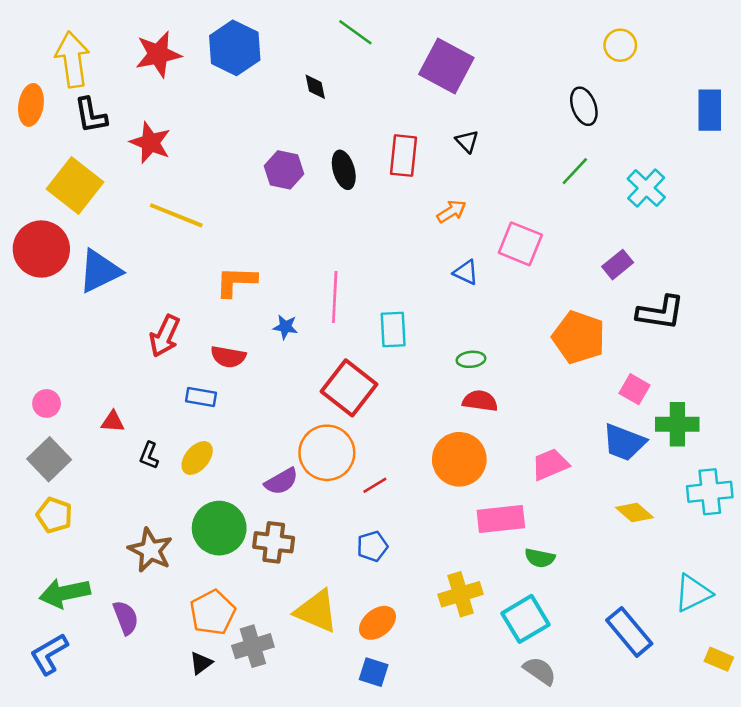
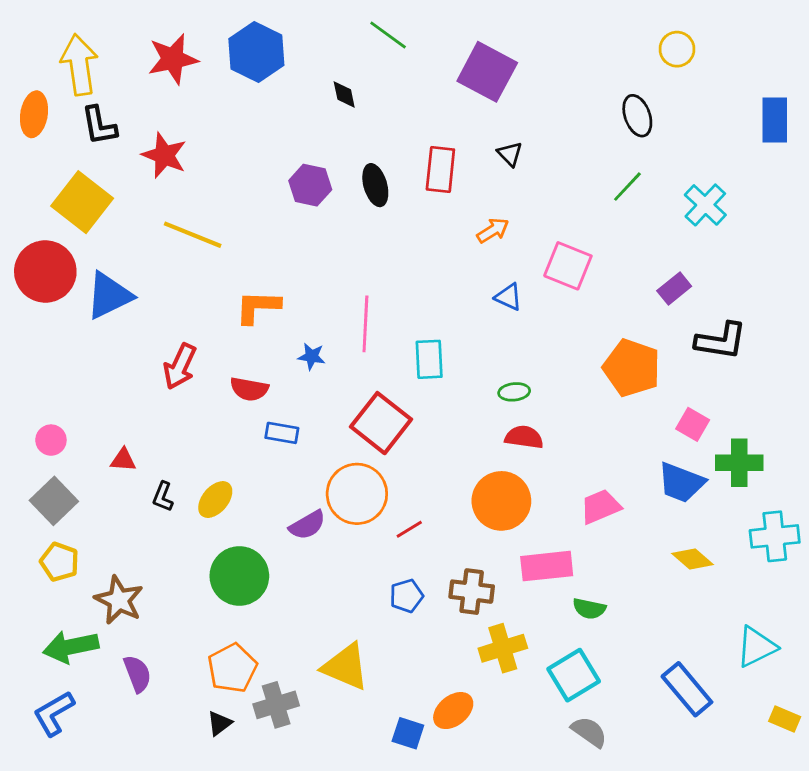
blue rectangle: (201, 397) -> (282, 433), moved
brown cross: (274, 542) -> (472, 592), moved
brown star: (150, 550) -> (119, 600), moved
orange ellipse: (378, 623) -> (453, 711), moved

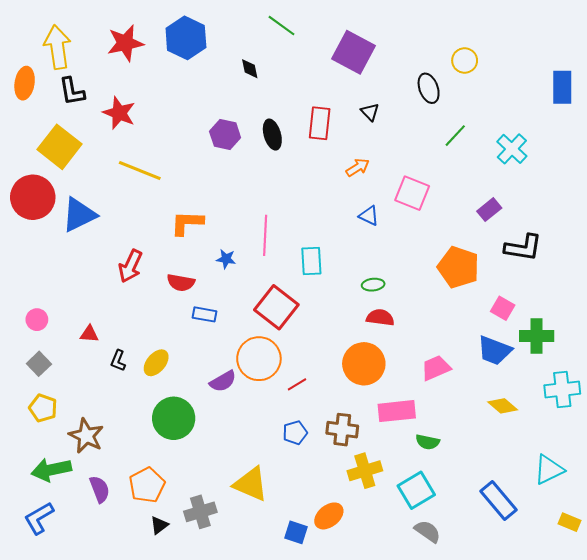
yellow circle: (677, 49) -> (465, 61), moved
black ellipse: (637, 116) -> (429, 88), moved
gray square: (54, 501) -> (39, 364), size x0.7
orange pentagon: (232, 668) -> (147, 485), moved

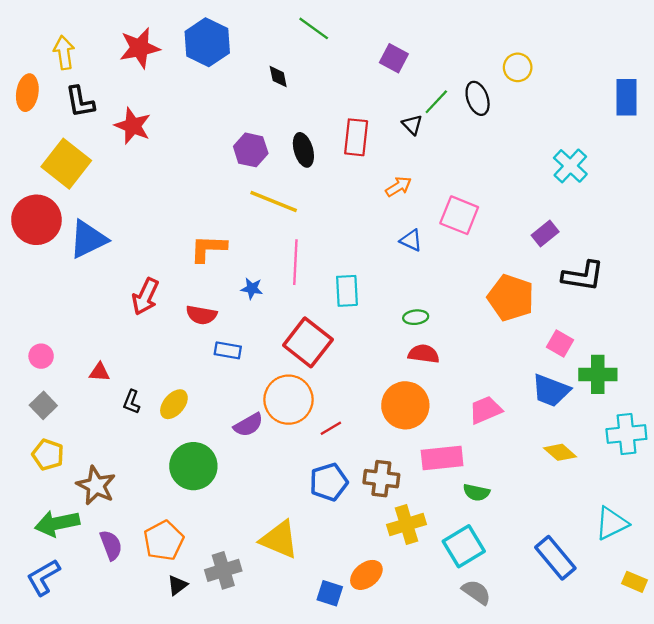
yellow arrow: (57, 47) -> (64, 53), size x0.7
purple square: (354, 52) -> (394, 58), size x0.6
green line: (455, 136) -> (436, 102), moved
yellow line: (140, 171) -> (274, 201), moved
blue pentagon: (295, 433) -> (329, 482), size x1.4

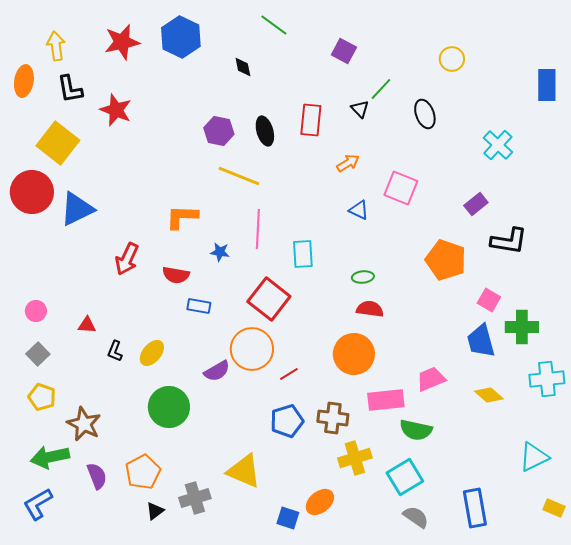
black ellipse: (478, 98) -> (425, 114), moved
blue trapezoid: (551, 390) -> (481, 341), turned 54
pink trapezoid: (486, 410) -> (431, 379), moved
green semicircle: (476, 492) -> (416, 430), size x1.4
blue rectangle: (555, 558) -> (475, 508), moved, turned 30

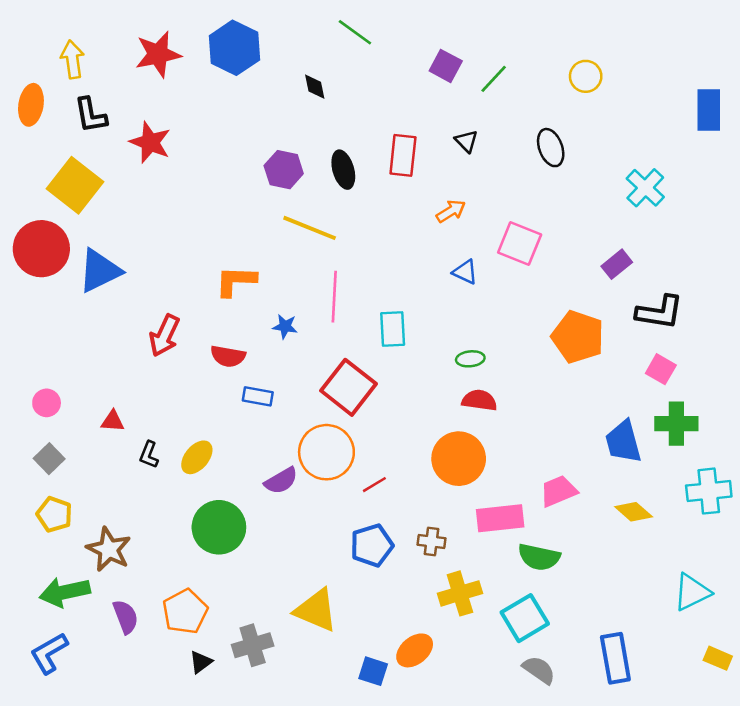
green line: (381, 89) -> (494, 79), moved
pink square: (489, 300) -> (661, 369), moved
brown cross: (333, 418) -> (431, 542), size x0.7

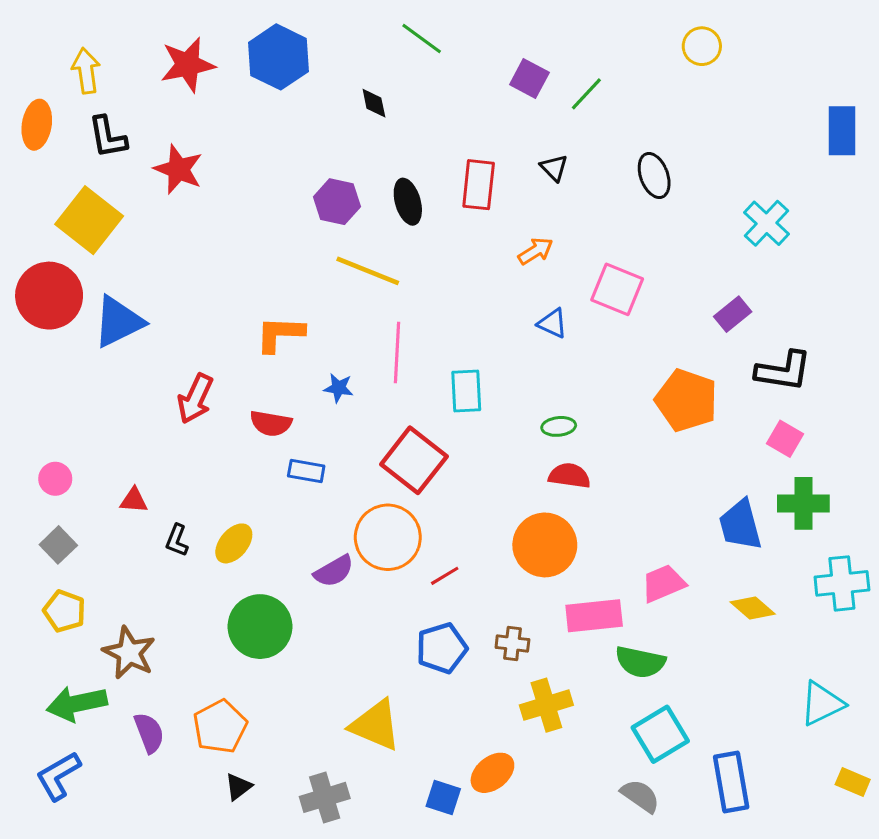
yellow circle: (586, 76) -> (702, 46), moved
cyan square: (525, 618) -> (660, 734), moved
gray cross: (253, 645) -> (325, 797), moved

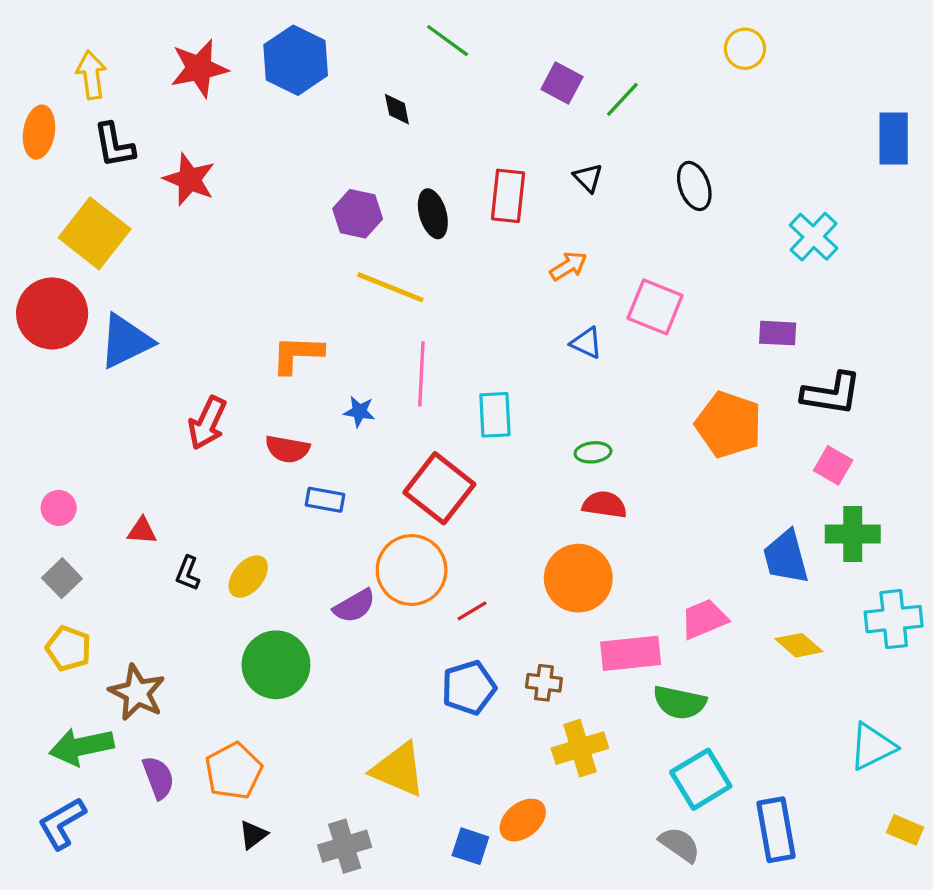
purple rectangle: (733, 314) -> (778, 333), turned 42

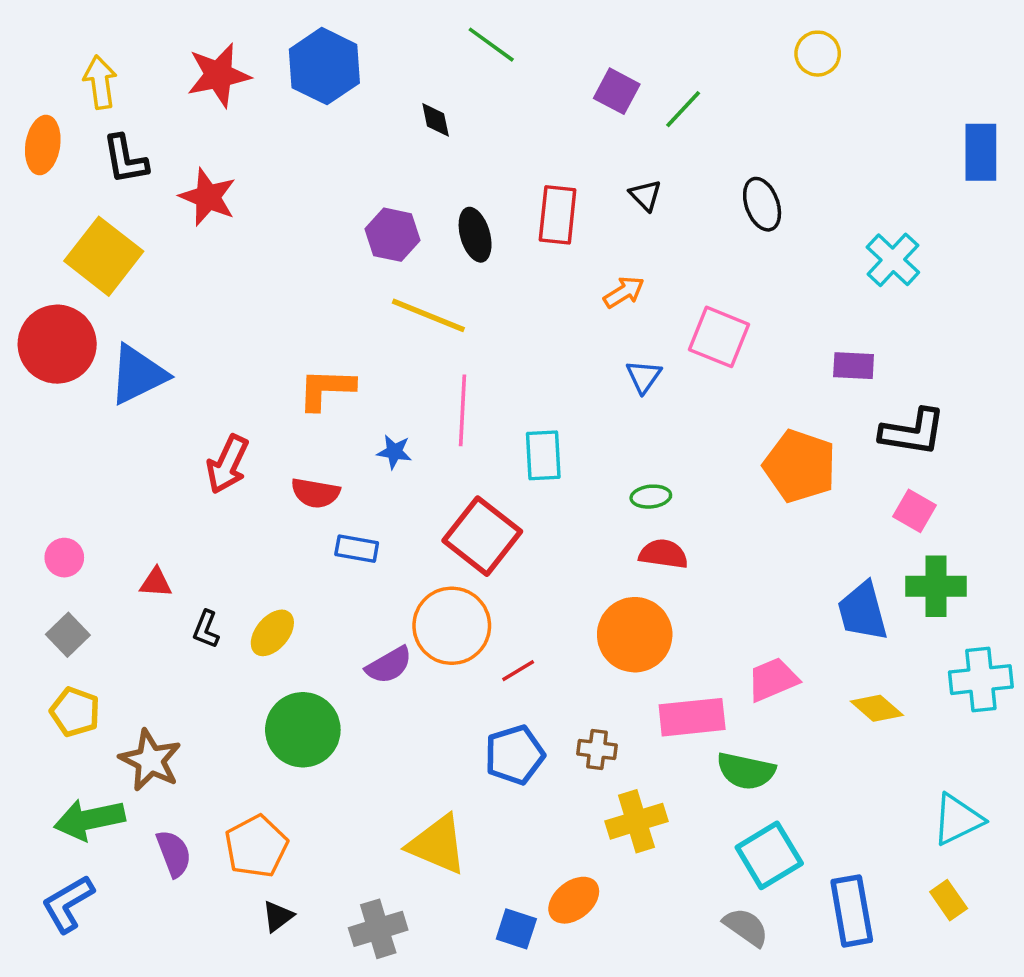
blue triangle: (586, 343) -> (644, 376), turned 40
yellow rectangle: (905, 830) -> (949, 900), moved, turned 32

